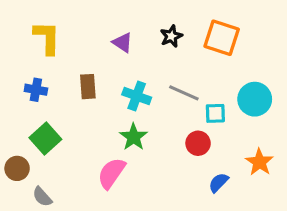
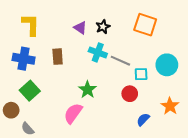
black star: (171, 36) -> (103, 27), moved
blue cross: (36, 90) -> (24, 59), size x1.5
cyan cross: (137, 96) -> (98, 52), moved

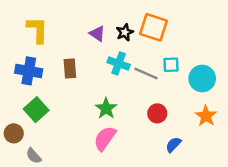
orange square: (145, 25) -> (153, 27), moved
cyan square: (141, 74) -> (171, 65), moved
orange star: (170, 106) -> (206, 116), moved
pink semicircle: (73, 113) -> (105, 138), moved

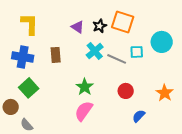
cyan cross: (119, 63) -> (95, 51), turned 30
cyan circle: (202, 78) -> (162, 42), moved

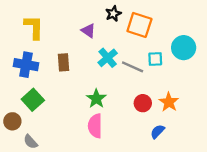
black star: (100, 26) -> (113, 14), moved
orange star: (165, 93) -> (169, 102), moved
pink semicircle: (84, 111) -> (95, 126), turned -35

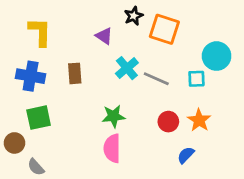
cyan square: (155, 59) -> (196, 79), moved
green star: (96, 99) -> (114, 116), turned 30
green square: (33, 100) -> (39, 118), turned 30

